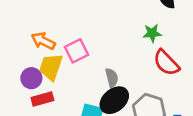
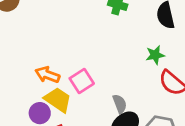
yellow trapezoid: (51, 67) -> (58, 100), turned 112

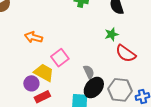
orange arrow: (47, 75) -> (34, 37), moved

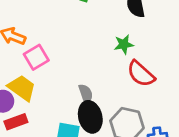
pink square: (60, 58) -> (36, 57), moved
black ellipse: (94, 88) -> (90, 117), turned -60

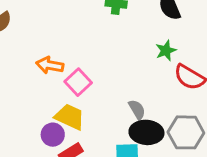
black ellipse: (90, 117) -> (146, 132), turned -60

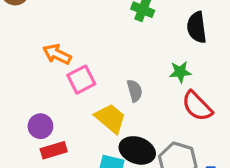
gray semicircle: (137, 110) -> (135, 91), moved
yellow trapezoid: (70, 117) -> (110, 118), moved

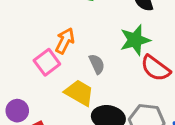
orange arrow: (57, 54) -> (65, 41), moved, turned 100
green star: (180, 72) -> (135, 40), size x1.5

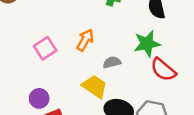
pink square: (47, 62) -> (45, 48), moved
gray semicircle: (97, 64) -> (112, 62), turned -84

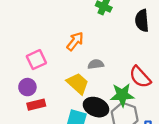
green star: (147, 44) -> (122, 95), moved
pink square: (45, 48) -> (36, 60), moved

